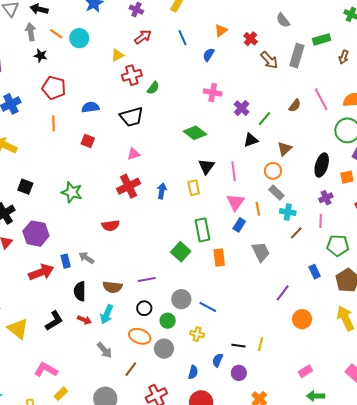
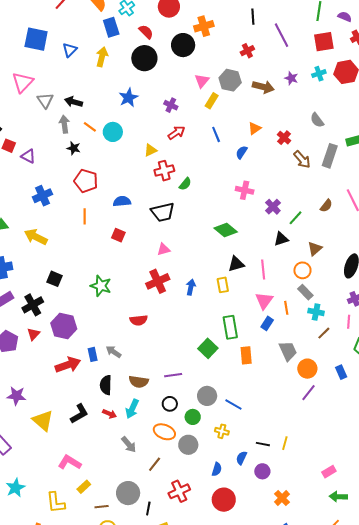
black triangle: (206, 166) -> (236, 264), turned 36
orange circle: (302, 319) -> (307, 369), moved

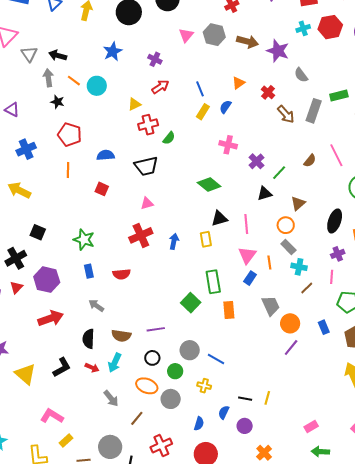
purple star: (291, 78) -> (278, 51), moved, size x1.6
yellow rectangle: (212, 101) -> (203, 112), moved
blue rectangle: (93, 354) -> (89, 271), moved

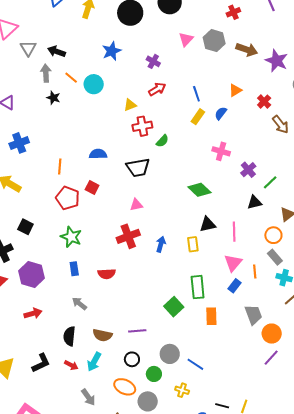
red pentagon: (70, 135) -> (68, 198), moved
red arrow: (51, 318) -> (33, 313), size x0.7

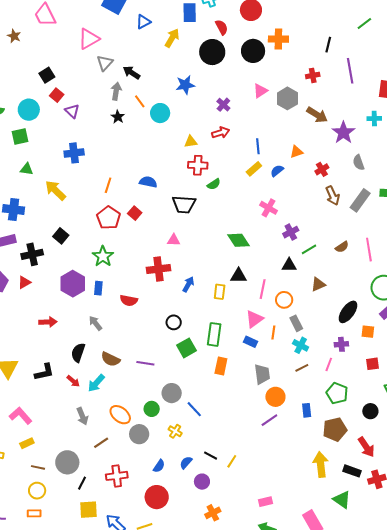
orange circle: (273, 235) -> (284, 300), moved
purple hexagon: (31, 274) -> (73, 284), moved
blue rectangle: (235, 286) -> (250, 342), turned 64
black circle: (132, 359) -> (174, 322), moved

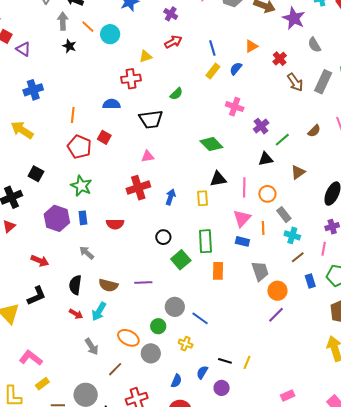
red cross: (198, 165) -> (131, 79), moved
red arrow: (48, 322) -> (40, 261), turned 36
black L-shape: (44, 372) -> (37, 296), moved
blue rectangle: (307, 410) -> (310, 281), moved

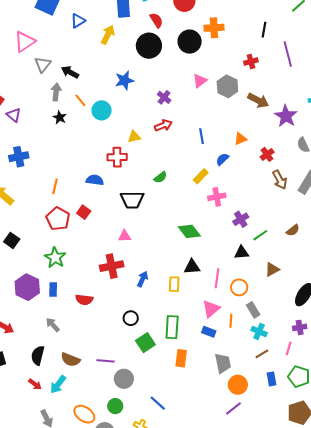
yellow rectangle: (213, 71) -> (201, 176), moved
pink cross: (235, 107) -> (217, 197), turned -36
gray circle: (175, 307) -> (124, 379), moved

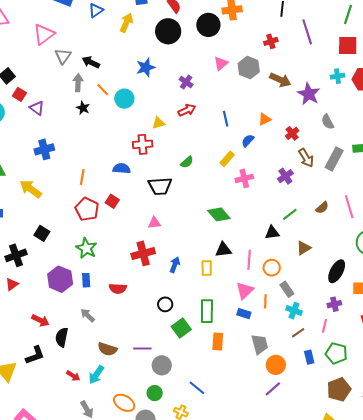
purple cross: (241, 219) -> (285, 176), moved
black semicircle: (38, 355) -> (62, 337), moved

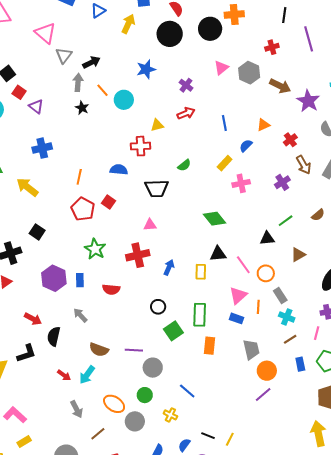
pink triangle: (44, 34) -> (45, 33), turned -45
black arrow: (91, 62) -> (91, 62), turned 126
green star: (86, 248) -> (95, 249), moved
pink line: (249, 260) -> (243, 265), turned -42

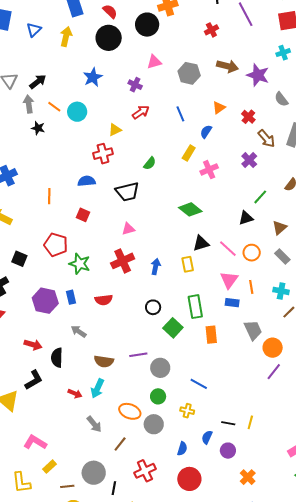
pink triangle: (221, 68) -> (154, 62), moved, turned 35
gray hexagon: (249, 73) -> (189, 73), moved
red pentagon: (83, 209) -> (56, 245), moved
gray rectangle: (280, 295) -> (282, 256), moved

